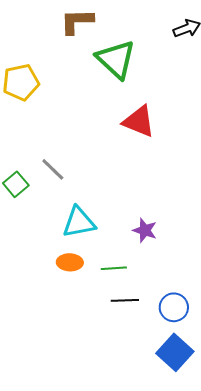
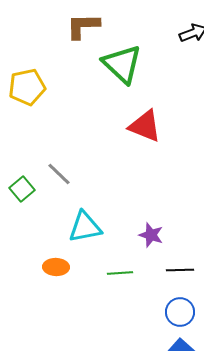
orange ellipse: (70, 262) -> (56, 267), moved
black line: (125, 300) -> (180, 270), moved

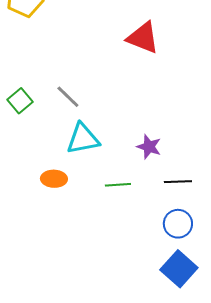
gray line: (59, 174) -> (68, 97), moved

